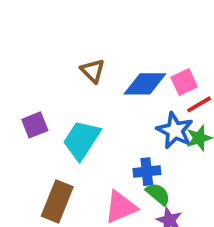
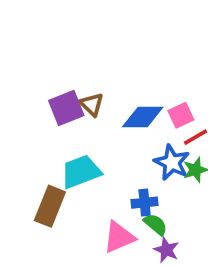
purple square: (35, 125) -> (66, 108), moved, size x1.4
cyan trapezoid: (81, 140) -> (81, 172), turned 36
brown rectangle: (57, 201) -> (50, 206), moved

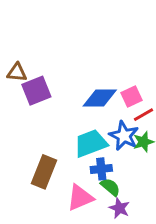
brown triangle: (92, 104) -> (17, 72), moved, turned -40
cyan trapezoid: (81, 172) -> (91, 143), moved
brown rectangle: (50, 206) -> (44, 172), moved

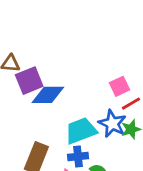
blue diamond: (100, 98) -> (48, 95), moved
blue cross: (101, 169) -> (78, 157), moved

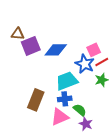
blue diamond: (48, 95) -> (56, 50), moved
blue star: (112, 124) -> (85, 64), moved

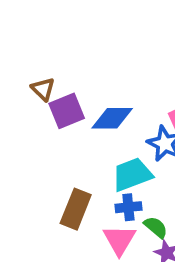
brown triangle: (18, 34) -> (43, 89), turned 40
pink triangle: (60, 117) -> (119, 240), turned -36

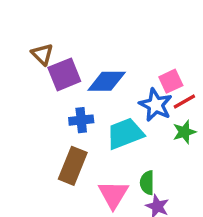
blue cross: (128, 207) -> (81, 120), moved
green semicircle: (156, 227) -> (147, 183), turned -130

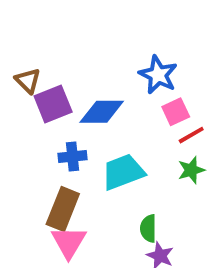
blue star: (156, 105) -> (158, 75), moved
pink triangle: (113, 195) -> (69, 242), moved

